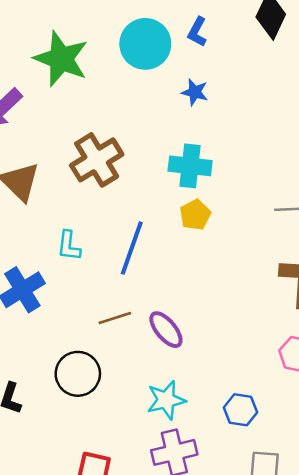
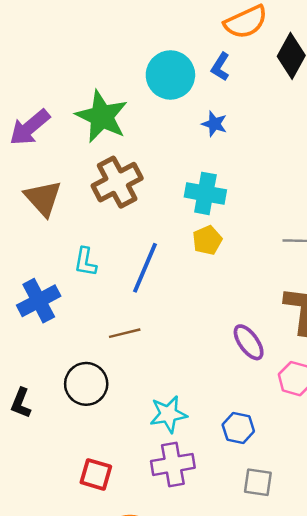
green star: (61, 59) -> (102, 117), moved
purple ellipse: (166, 330) -> (249, 342), moved

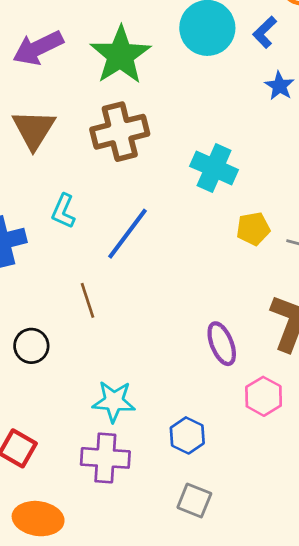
blue star: (214, 124) -> (279, 86), moved
yellow pentagon: (207, 240) -> (253, 229), moved
brown line: (125, 333) -> (88, 300), turned 72
black circle: (86, 384) -> (31, 346), size x0.7

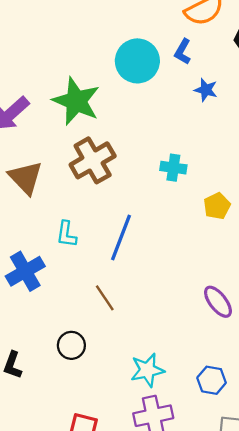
cyan cross: (214, 168) -> (173, 168), size x0.7

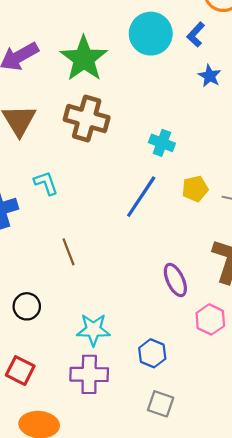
brown cross: (93, 160) -> (87, 118), turned 33
cyan L-shape: (66, 234) -> (46, 183), turned 140
blue line: (121, 238) -> (141, 197), moved
black circle: (71, 345) -> (27, 306), moved

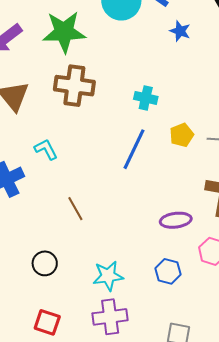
green star: (84, 59) -> (64, 32), turned -30
purple ellipse: (175, 280) -> (176, 220), turned -64
blue hexagon: (152, 353) -> (168, 271), moved

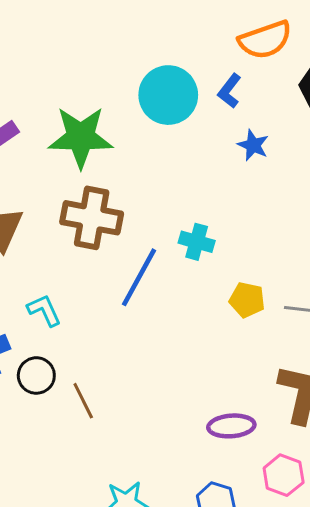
yellow pentagon: (182, 135) -> (247, 300), turned 30
blue line: (134, 149) -> (139, 277), moved
black circle: (45, 263) -> (36, 375), moved

